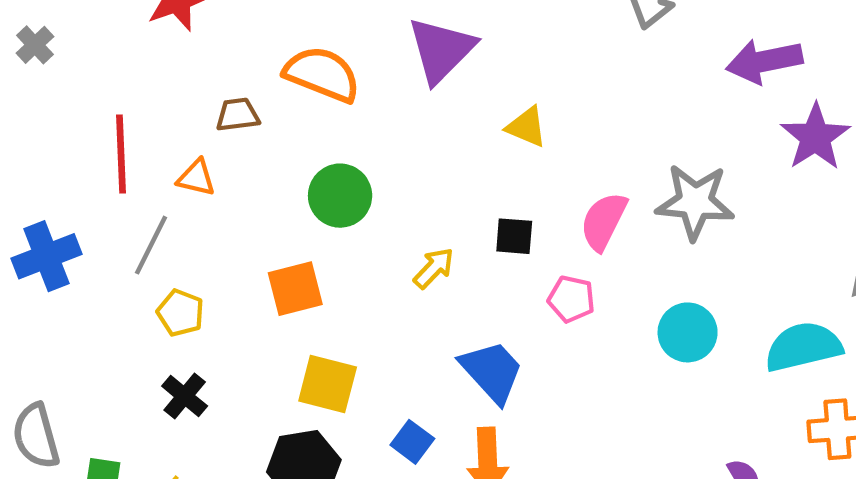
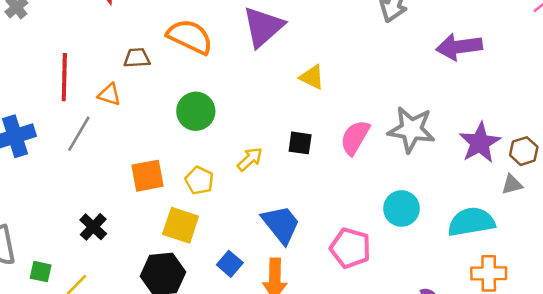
purple star: (815, 137) -> (480, 143), moved
orange square: (295, 289) -> (148, 176), moved
pink pentagon: (571, 299) -> (350, 248), moved, size x1.4
yellow pentagon: (180, 313) -> (199, 180), moved

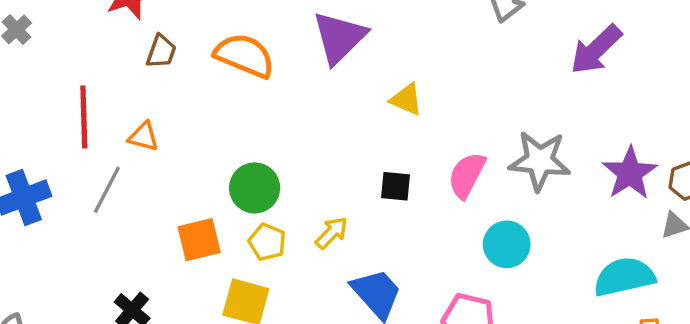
purple arrow: (459, 47) -> (596, 50), turned -33
brown trapezoid: (137, 58) -> (161, 51), moved, turned 116
green circle: (196, 111) -> (255, 188), moved
yellow arrow: (250, 159) -> (332, 233), moved
cyan circle: (402, 208) -> (507, 244), moved

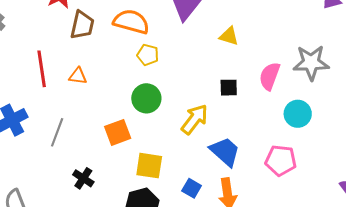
brown trapezoid: (161, 51) -> (82, 25), size x1.4
gray line: (107, 190) -> (57, 132), moved
yellow arrow: (332, 233) -> (195, 119), size x1.5
yellow pentagon: (267, 242) -> (148, 55), moved

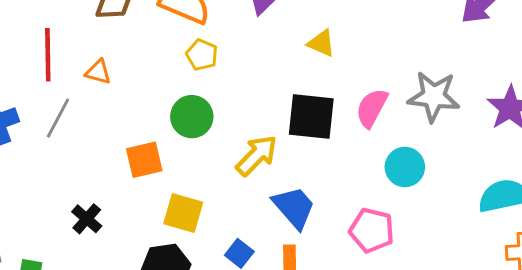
black square: (229, 88) -> (311, 117), size x1.8
gray line: (57, 132) -> (58, 118), moved

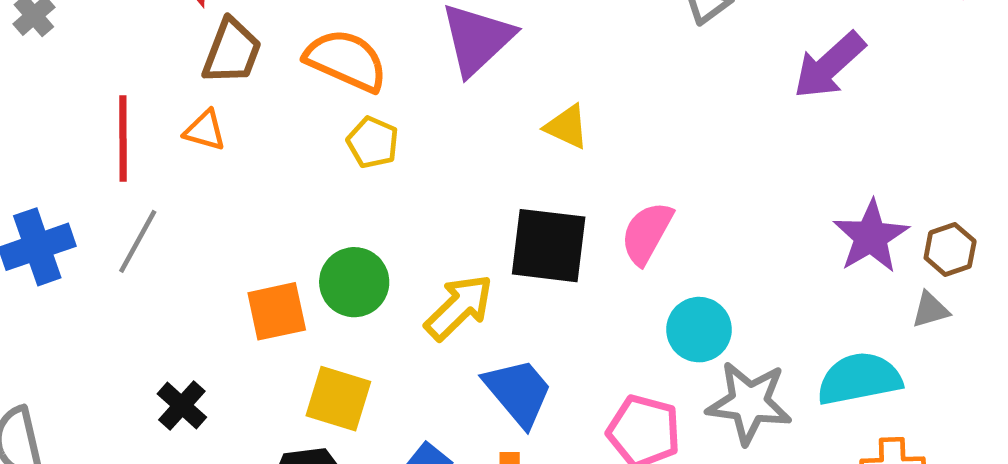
orange triangle: (98, 72) -> (205, 130), moved
gray star: (434, 96) -> (749, 403), moved
green circle: (192, 117) -> (354, 282), moved

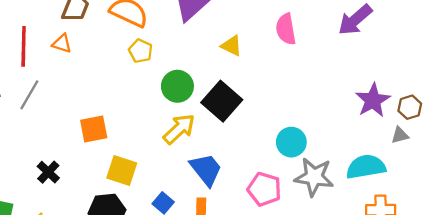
pink semicircle: (647, 233) -> (286, 29), moved, turned -40
black square: (549, 246) -> (222, 101), turned 33
green circle: (354, 282) -> (177, 86), moved

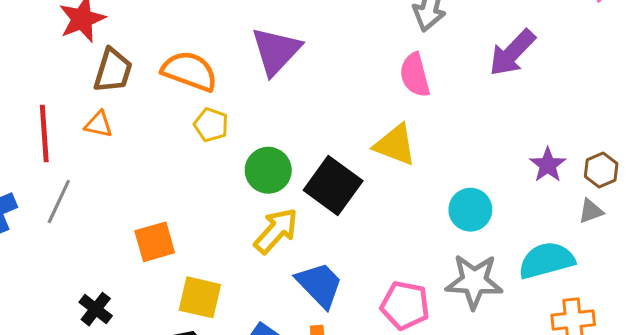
yellow triangle: (232, 46) -> (395, 145), moved, size x1.4
purple star: (373, 100) -> (548, 165), size x0.7
cyan circle: (291, 142) -> (470, 210), moved

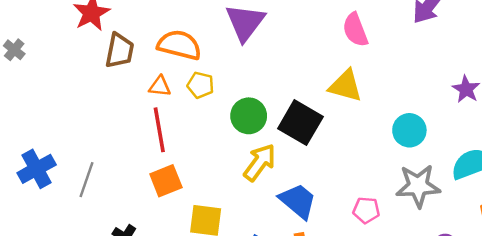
orange triangle: (99, 124) -> (160, 86), moved
red line: (44, 134) -> (159, 130), moved
gray line: (59, 202) -> (87, 180), moved
pink pentagon: (405, 305) -> (366, 210), size x0.7

